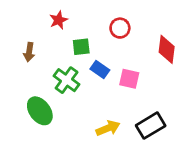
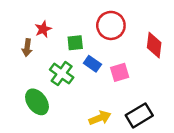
red star: (59, 20) -> (43, 29), moved
red circle: (120, 28) -> (111, 25), size x1.5
pink square: (129, 79) -> (120, 72), turned -30

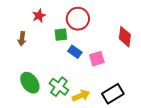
red circle: (111, 25) -> (78, 19), moved
red star: (43, 29) -> (39, 16), moved
green cross: (62, 74) -> (59, 87), moved

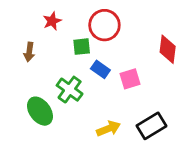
green cross: (59, 87) -> (70, 90), moved

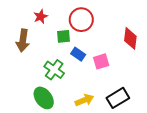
brown arrow: (29, 52) -> (23, 41), size x1.5
green ellipse: (40, 111) -> (44, 98), moved

